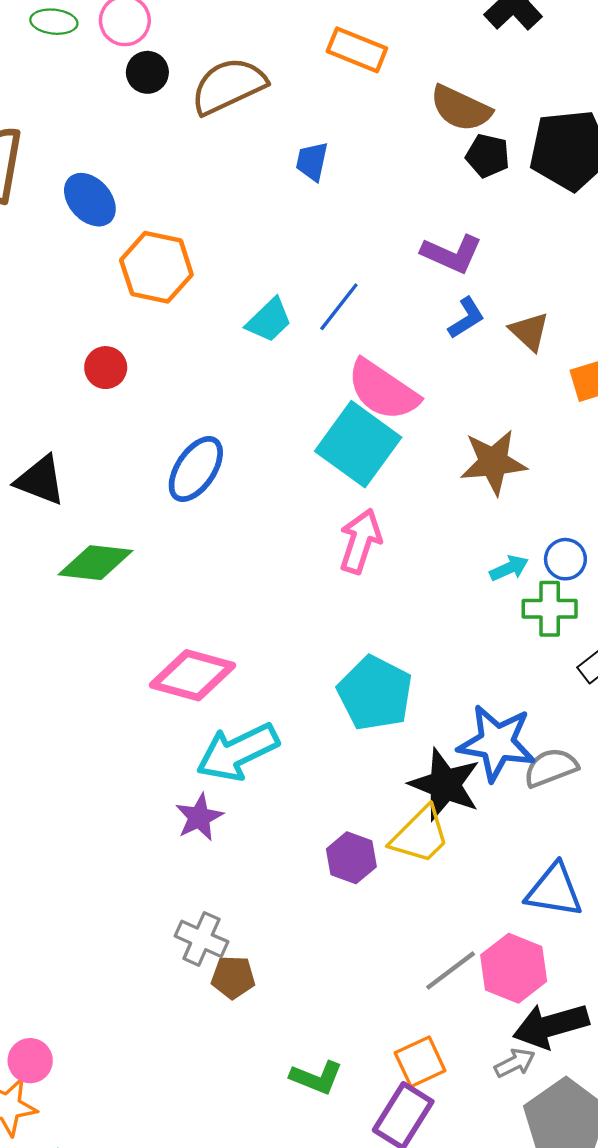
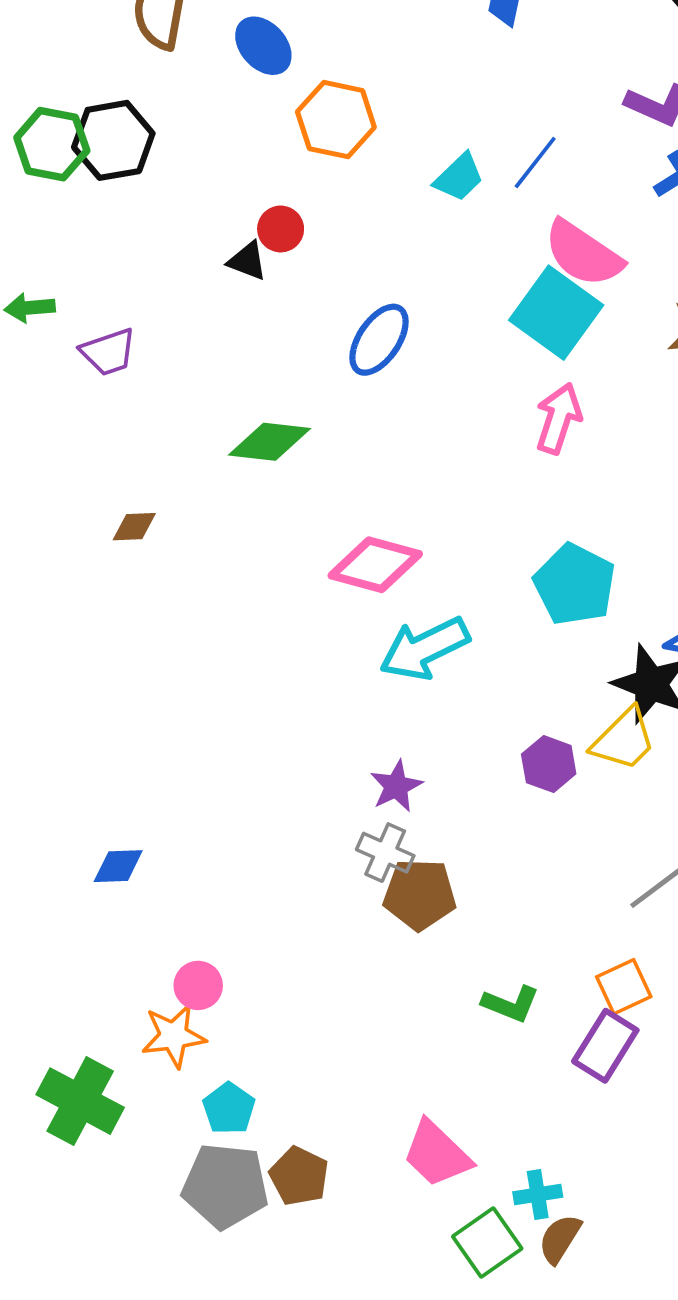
black triangle: (40, 480) -> (247, 261), moved, size x0.7
purple star: (199, 817) -> (396, 786), moved
brown pentagon: (233, 977) -> (420, 894), size x1.5

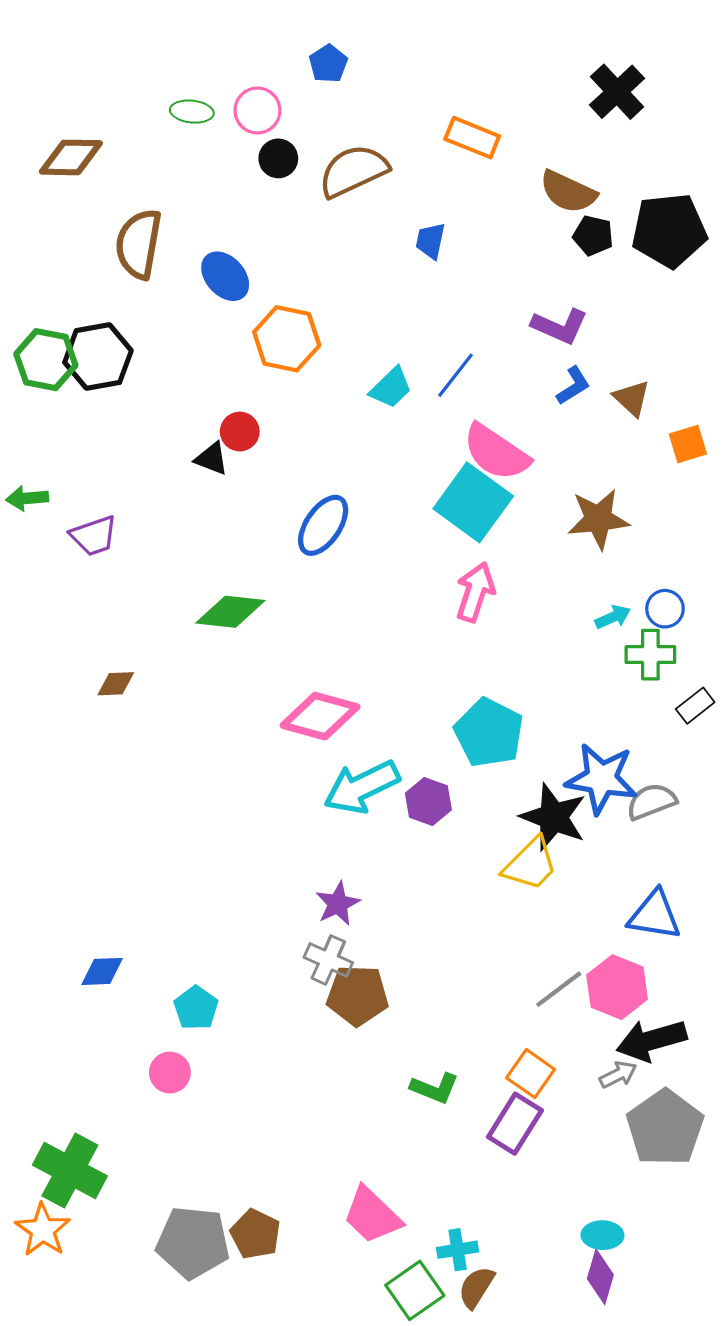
purple hexagon: (549, 764) -> (428, 802), moved
orange square: (624, 987) -> (531, 1074), turned -30
orange star: (174, 1036) -> (43, 1230), moved, turned -30
cyan pentagon: (229, 1108) -> (196, 1008), moved

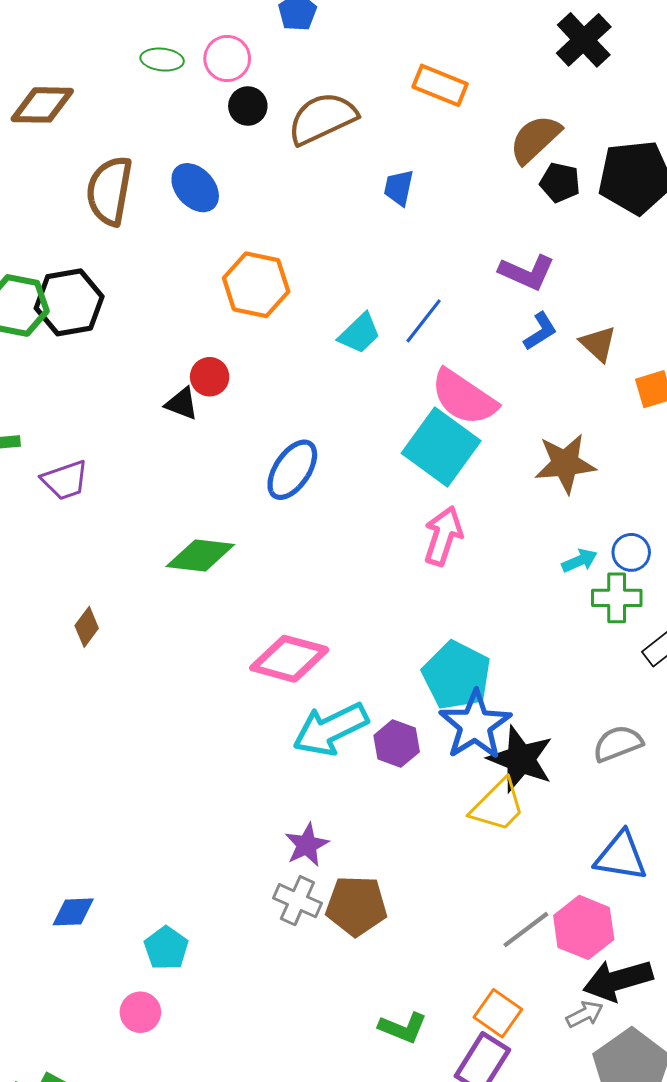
brown semicircle: (568, 192) -> (535, 139), turned 112
blue ellipse: (225, 276) -> (195, 188), moved
brown diamond: (116, 684) -> (87, 627), turned -51
blue star: (601, 779) -> (475, 725), moved, turned 30
brown pentagon: (358, 995) -> (356, 906), moved

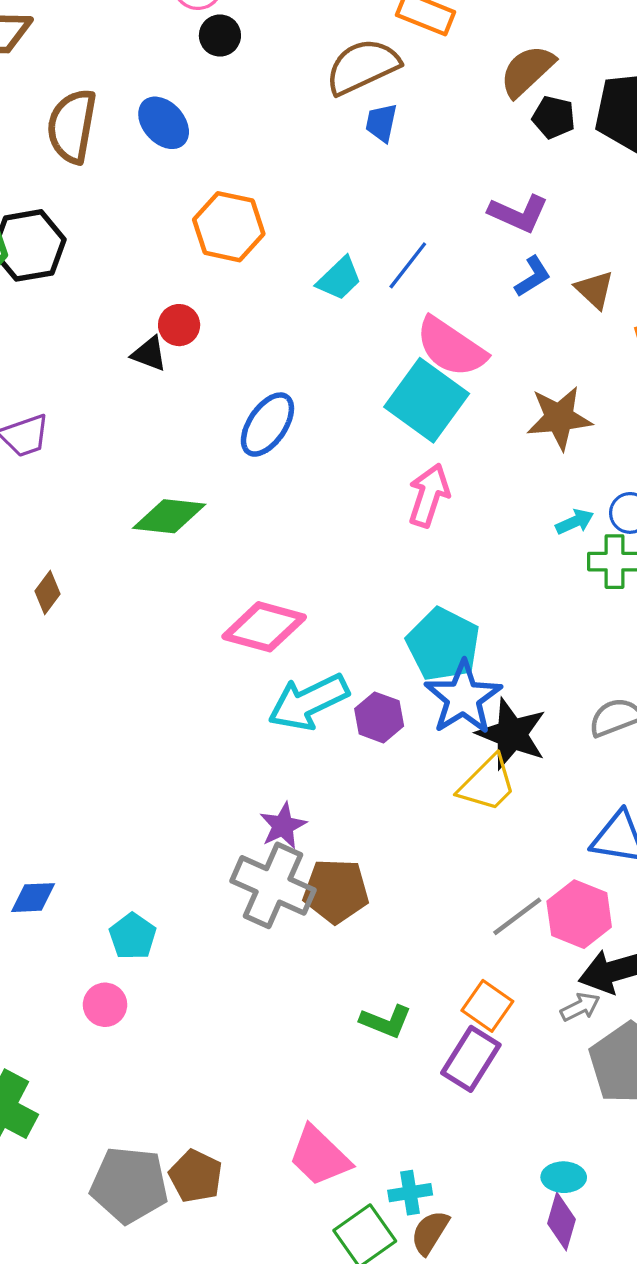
brown semicircle: (322, 118) -> (363, 66), moved
gray cross: (297, 901) -> (273, 885), size x1.6

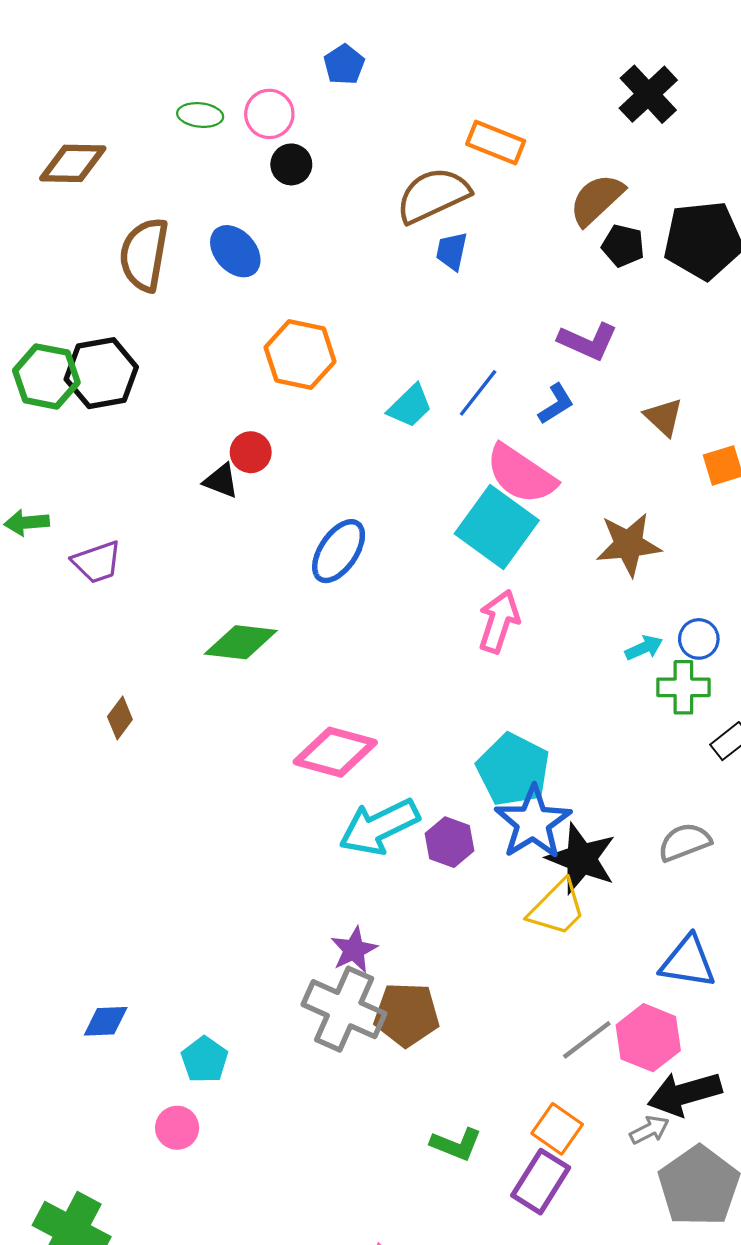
blue L-shape: (533, 276) -> (556, 404), moved

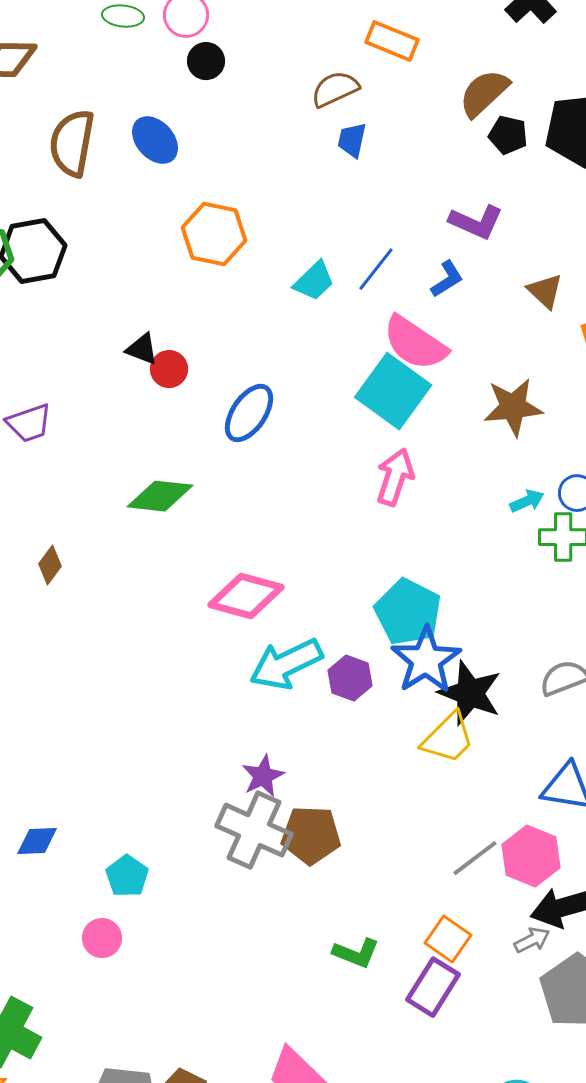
brown semicircle: (433, 195) -> (335, 89), size x0.7
red circle: (251, 452) -> (169, 369), moved

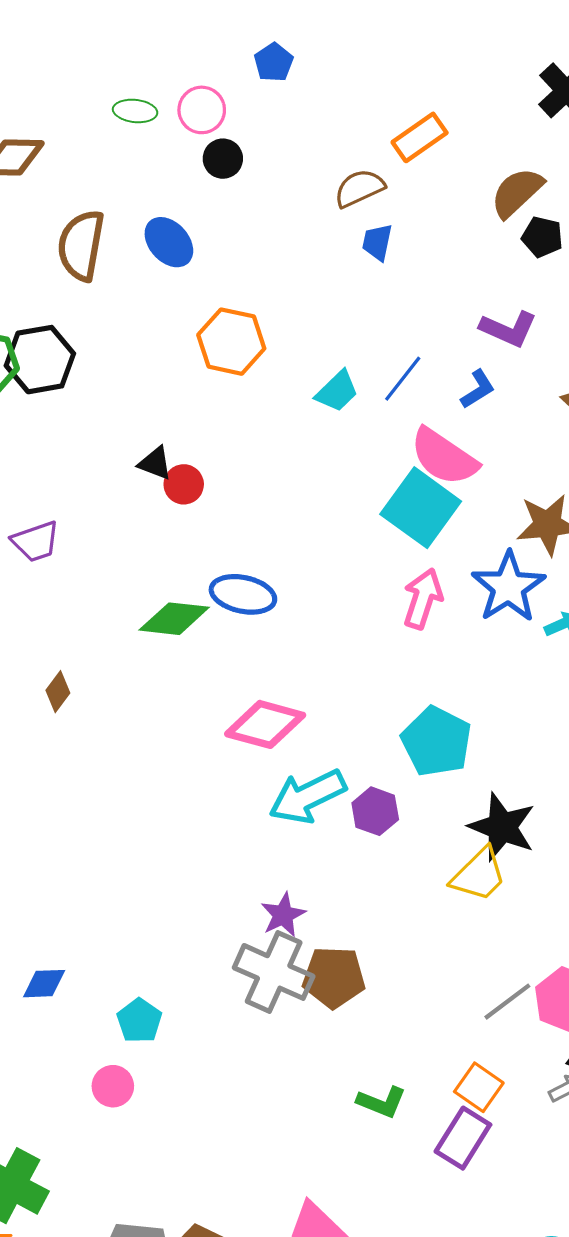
orange rectangle: (392, 41) -> (420, 137), turned -57
blue ellipse: (249, 413) -> (243, 594), moved, turned 68
blue star: (426, 660) -> (508, 587), moved

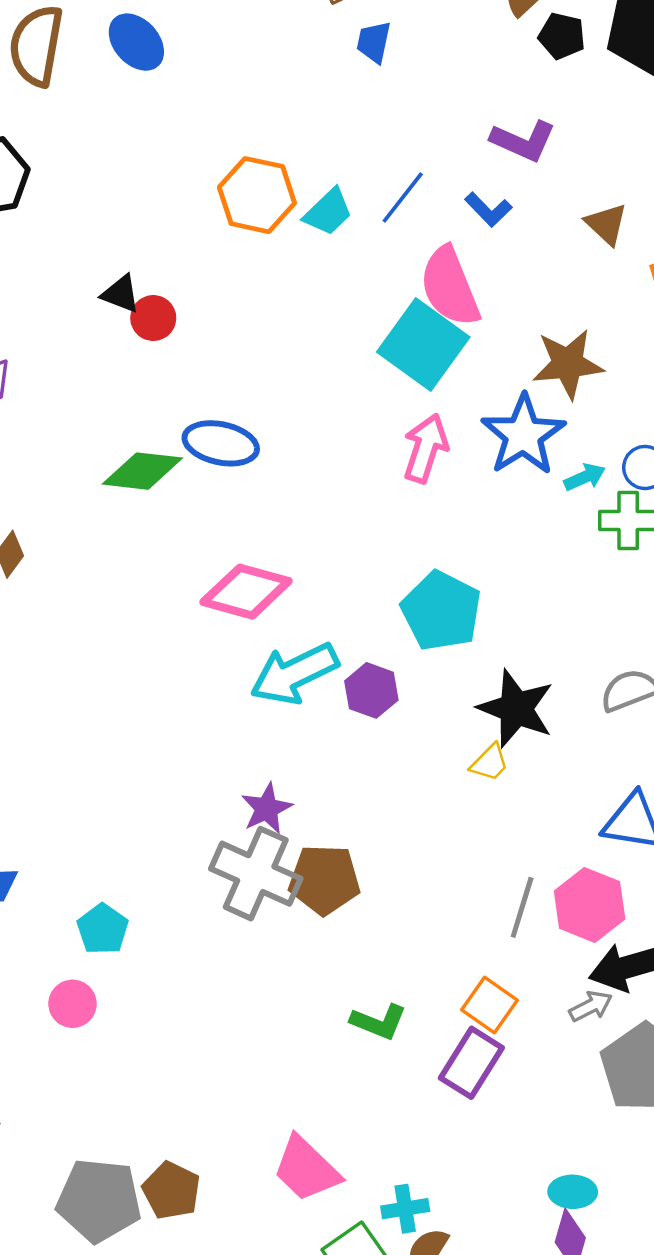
orange hexagon: (231, 342) -> (257, 195), moved
blue L-shape: (478, 389) -> (488, 210), turned 78
pink semicircle: (444, 457) -> (450, 287), turned 34
yellow trapezoid: (479, 875) -> (490, 763), size x0.6
gray line: (507, 1002) -> (522, 907), turned -36

